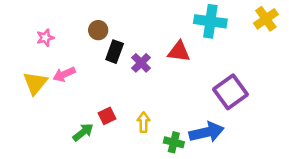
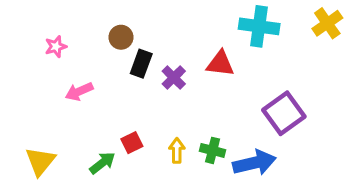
yellow triangle: (35, 83) -> (40, 161), moved
green cross: (174, 142) -> (213, 150), moved

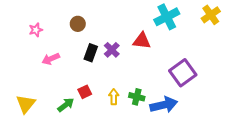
cyan cross: (259, 26) -> (167, 17), turned -35
black rectangle: (141, 64) -> (91, 53), moved

